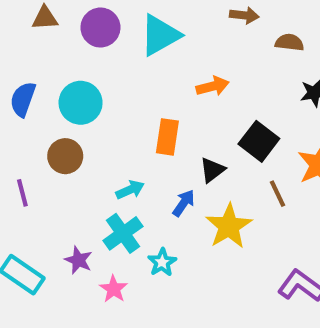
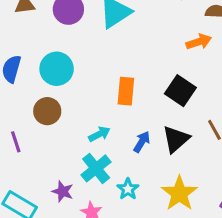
orange arrow: (213, 86) -> (199, 42), moved
black square: (259, 141) -> (180, 91), moved
black triangle: (212, 170) -> (176, 139), moved, size x1.4
yellow star: (229, 226) -> (179, 193), moved

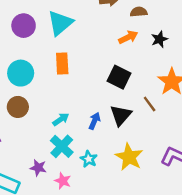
orange rectangle: (126, 91) -> (62, 63), moved

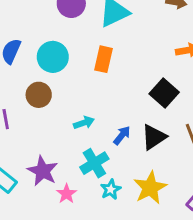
cyan cross: (62, 146) -> (94, 163), moved
cyan star: (89, 159) -> (111, 189), moved
purple star: (38, 168) -> (43, 171), size x1.5

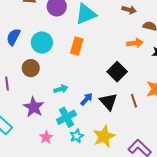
black triangle: (154, 137) -> (108, 102), turned -42
purple star: (43, 171) -> (34, 107), moved

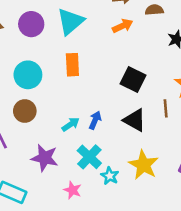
orange arrow: (135, 43) -> (123, 26), moved
blue arrow: (87, 99) -> (95, 120), moved
brown line: (134, 101) -> (166, 108), turned 32

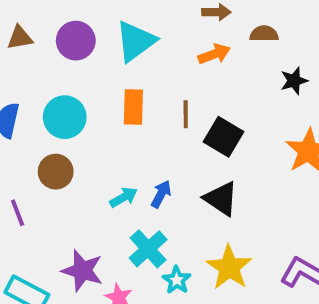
brown line: (166, 108) -> (186, 114), moved
purple star: (45, 158) -> (82, 271), moved

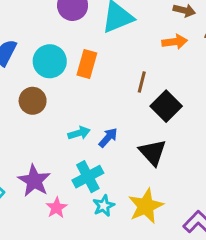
orange rectangle: (133, 107) -> (87, 64), moved

